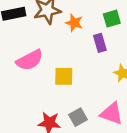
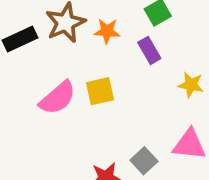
yellow square: (64, 76) -> (100, 91), moved

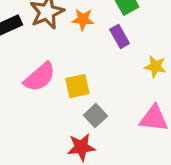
yellow square: (100, 91) -> (77, 86), moved
gray square: (144, 161) -> (95, 116), moved

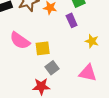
pink semicircle: (40, 77) -> (20, 41), turned 70

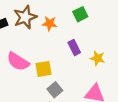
purple rectangle: (72, 20) -> (74, 47), moved

